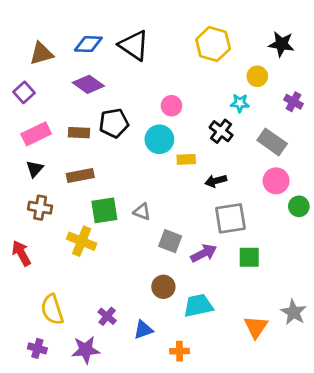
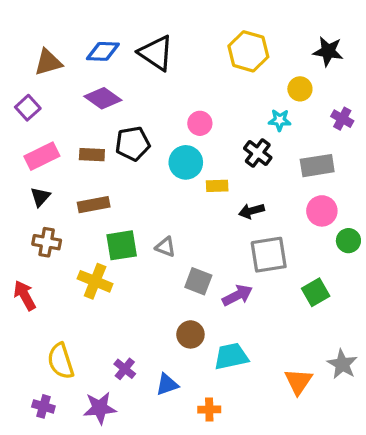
gray rectangle: (272, 142) -> (317, 166), turned -44
green square: (249, 257) -> (316, 292), moved, turned -30

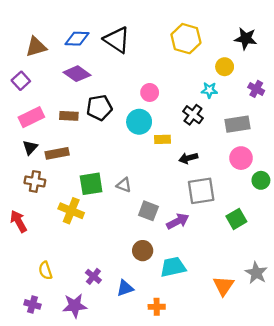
brown rectangle: (94, 205) -> (57, 153), moved
yellow semicircle: (61, 361) -> (45, 271), size x0.7

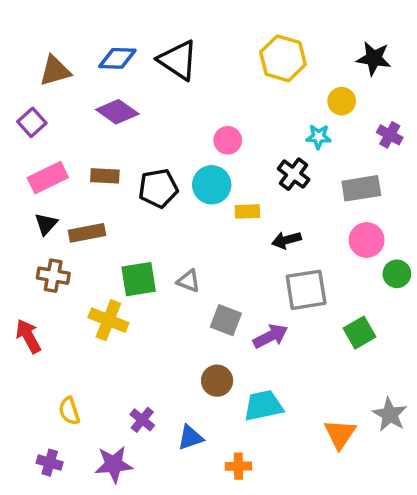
black pentagon: (99, 108) -> (158, 188), moved

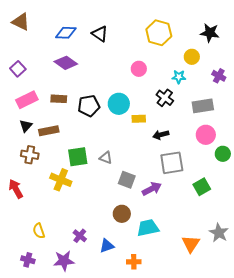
black triangle: (178, 60) -> (100, 34), size x0.7
brown triangle: (55, 71) -> (21, 22), moved, turned 42
pink circle: (228, 140) -> (139, 69), moved

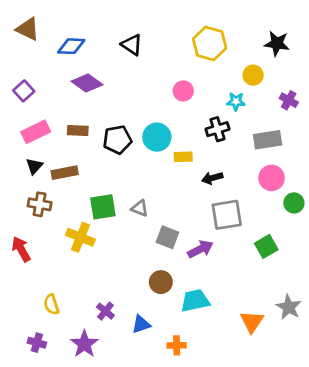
blue diamond: (66, 33) -> (71, 46), moved
black cross: (165, 98) -> (217, 129), turned 36
purple star: (64, 261) -> (84, 344), turned -30

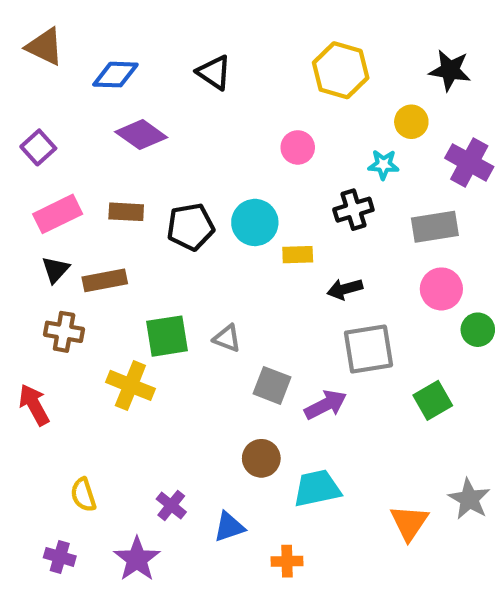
purple cross: (289, 100) -> (469, 162), size x1.5

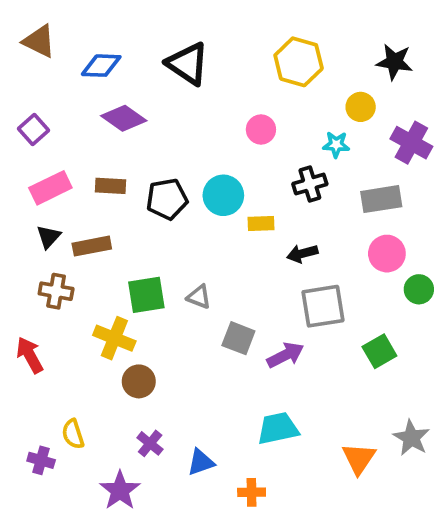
black triangle: (214, 72) -> (188, 64), size x1.4
brown circle: (261, 458) -> (139, 381), moved
purple cross: (60, 557) -> (41, 460), moved

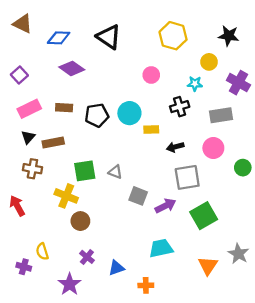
pink circle: (387, 254) -> (213, 148), moved
green square: (379, 351) -> (204, 216), moved, size x1.4

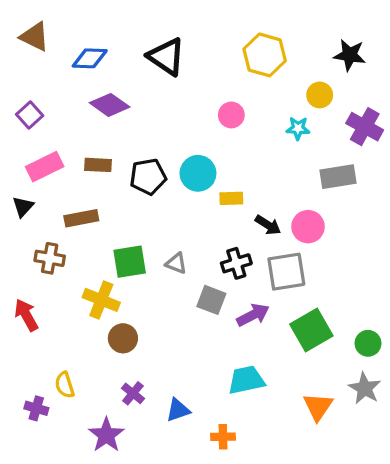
black cross: (180, 107) -> (236, 263), moved
black triangle: (28, 137) -> (23, 207), moved
black arrow: (175, 147) -> (268, 225), turned -133
pink circle: (213, 148) -> (308, 227), moved
green circle: (243, 168) -> (368, 343), moved

